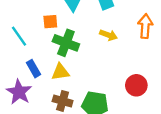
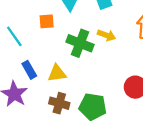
green cross: (66, 43) -> (80, 43), moved

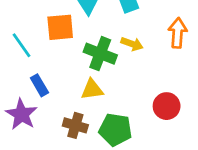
orange square: (47, 21) -> (60, 27), size x1.5
yellow triangle: (57, 73) -> (92, 89), moved

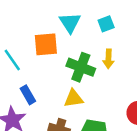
yellow arrow: (132, 44) -> (108, 59), turned 72

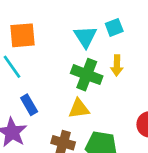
cyan triangle: (70, 23) -> (85, 37), moved
orange square: (46, 44) -> (23, 35), moved

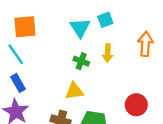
green cross: (87, 75) -> (81, 61), size x0.6
blue rectangle: (29, 105) -> (18, 83), moved

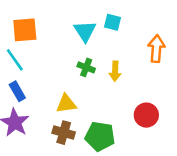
cyan square: (105, 20) -> (113, 22), turned 35
yellow arrow: (108, 53) -> (115, 71), moved
yellow triangle: (74, 91) -> (66, 104), moved

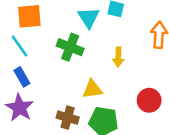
green cross: (86, 67) -> (70, 47), moved, size x1.5
yellow triangle: (66, 104) -> (92, 89), moved

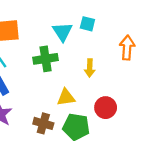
green cross: (70, 47) -> (46, 59), turned -30
red circle: (149, 100) -> (106, 108), moved

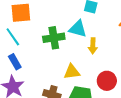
cyan triangle: (63, 32) -> (78, 29), moved, turned -42

